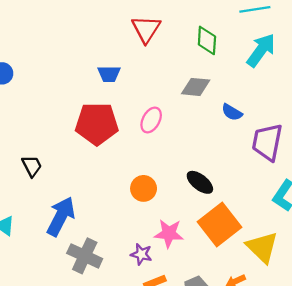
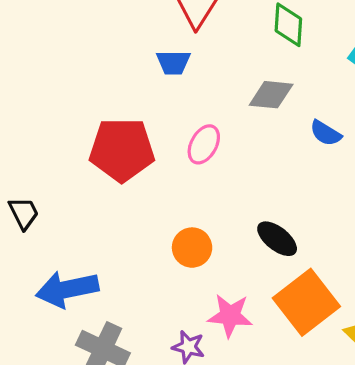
blue trapezoid: (109, 74) -> (173, 62), moved
blue arrow: (61, 216) -> (67, 289), turned -129

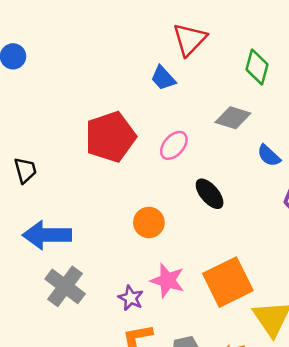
blue trapezoid: (173, 62) -> (163, 78), turned 36
red pentagon: (122, 150) -> (110, 137), turned -30
black ellipse: (277, 239) -> (210, 194), moved

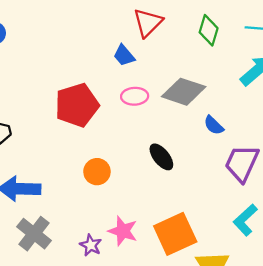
green diamond: (257, 67) -> (209, 30), moved
gray diamond: (233, 118) -> (184, 92), size x1.4
pink ellipse: (174, 145) -> (135, 96), moved, turned 45
orange circle: (149, 223) -> (97, 172), moved

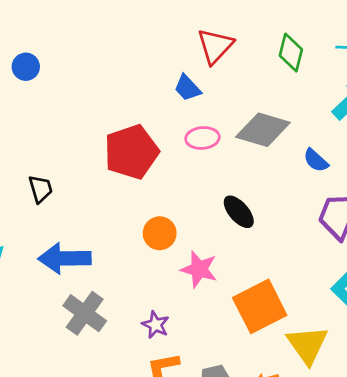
blue semicircle: (214, 125) -> (316, 160), moved
pink star: (123, 231) -> (199, 269), moved

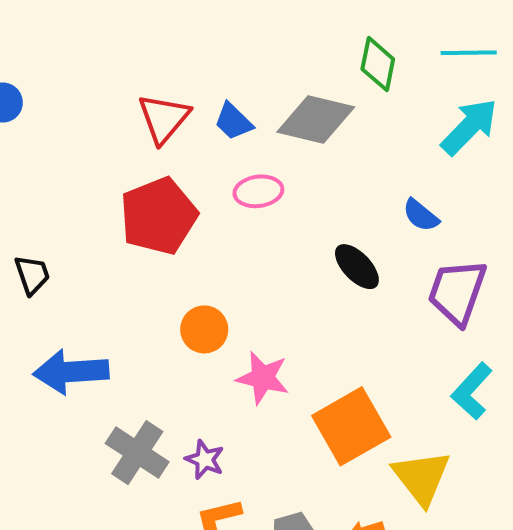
red triangle: (215, 46) -> (164, 118), moved
gray diamond: (263, 130) -> (316, 120), moved
black ellipse: (239, 212) -> (357, 267), moved
gray cross: (85, 313) -> (137, 453), moved

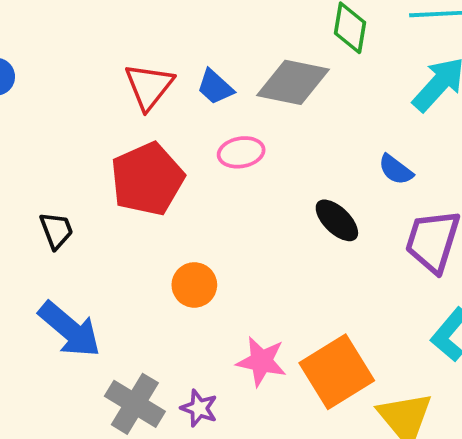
black trapezoid: (32, 275) -> (56, 230), moved
blue arrow: (71, 372) -> (70, 329), turned -134
pink star: (263, 378) -> (261, 361), moved

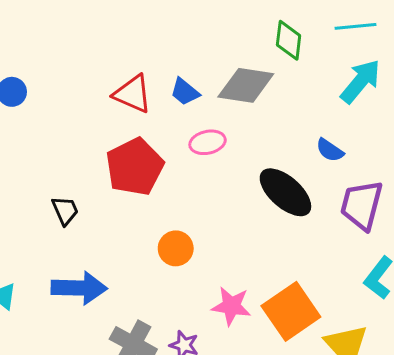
red triangle: (149, 86) -> (133, 94), turned -42
black ellipse: (337, 220) -> (285, 192), size x1.5
blue arrow: (70, 329) -> (79, 288), turned -36

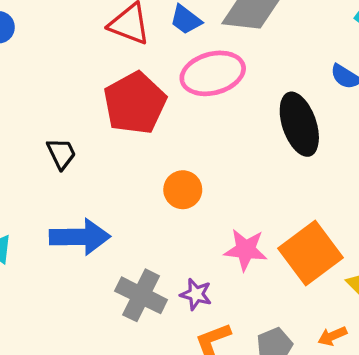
pink ellipse: (208, 142) -> (213, 73), size x1.6
black ellipse: (285, 192) -> (299, 124), turned 32

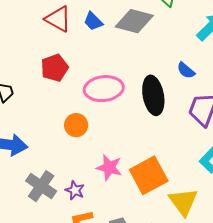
pink ellipse: (213, 73) -> (104, 89), moved
red pentagon: (135, 103) -> (55, 68), size x0.7

